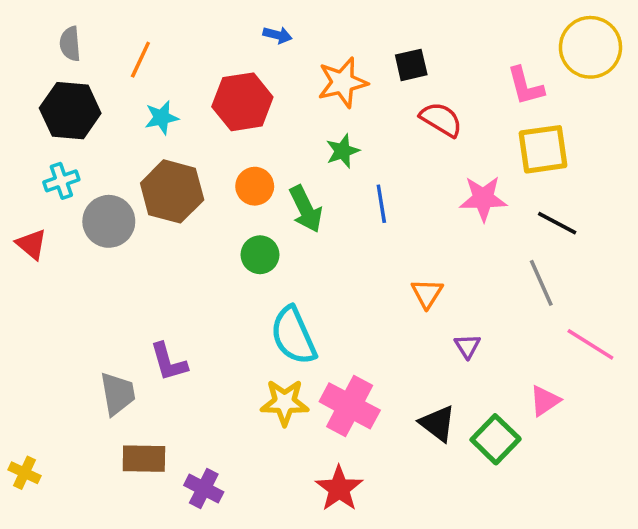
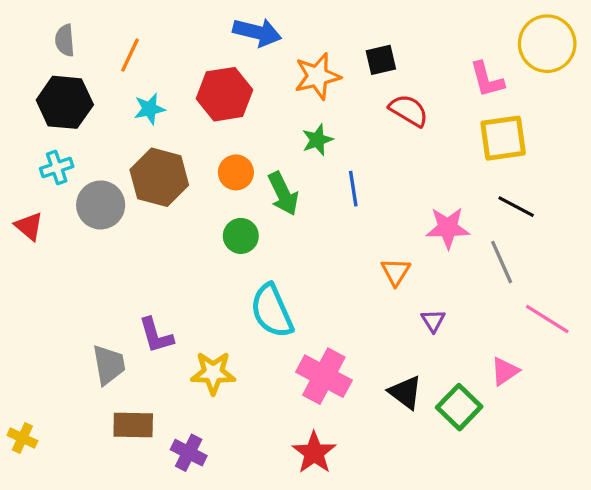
blue arrow: (278, 35) -> (257, 32), size x1.8
pink star: (483, 198) -> (448, 228), moved
yellow star: (285, 402) -> (213, 373), moved

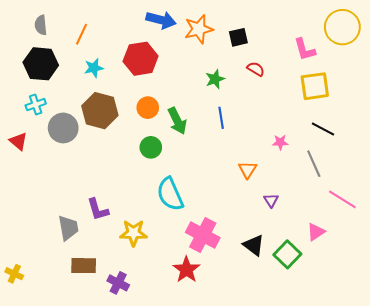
orange star: (317, 76) -> (199, 29), moved
red semicircle: (409, 110) -> (256, 69), size x0.7
green star: (317, 140) -> (215, 79), moved
pink star: (448, 228) -> (280, 142), size x0.6
red star: (314, 453) -> (186, 270), moved

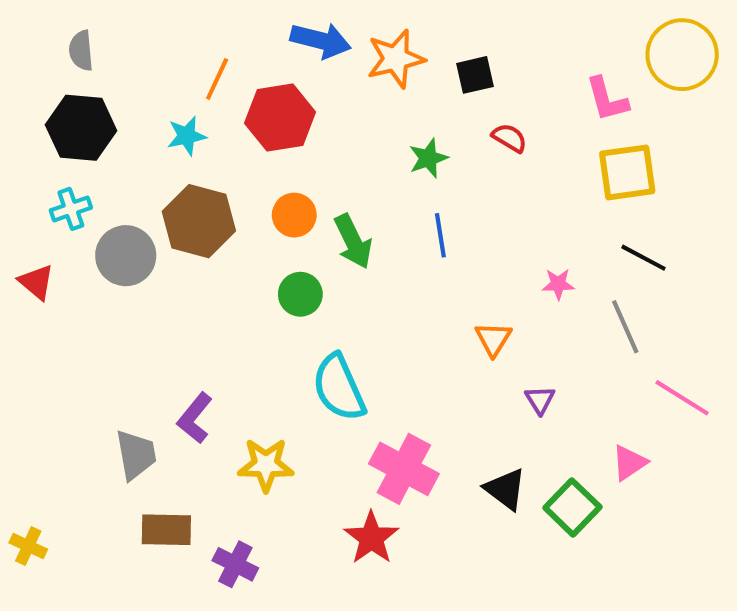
orange line: (82, 34) -> (217, 79), moved
purple L-shape: (98, 209) -> (195, 418), turned 55

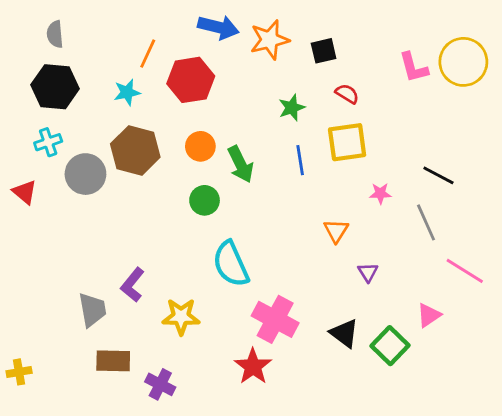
yellow circle: (682, 55) -> (463, 62), moved
yellow square: (627, 172) -> (347, 142), moved
yellow cross: (28, 546) -> (19, 372), turned -35

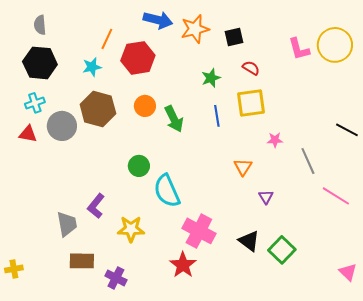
black line: (438, 175) -> (347, 130), moved
red triangle: (25, 192) -> (28, 134), moved, turned -30
green circle: (205, 200) -> (139, 166), moved
pink triangle: (429, 315) -> (348, 272), moved, turned -42

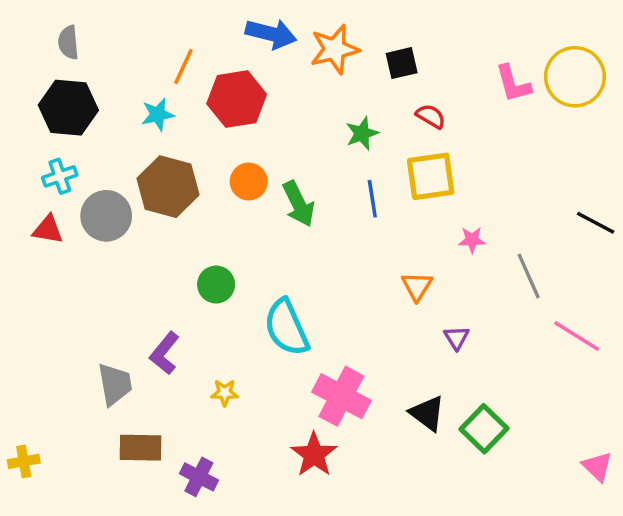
green circle: (139, 166) -> (216, 285), moved
yellow star: (131, 229) -> (225, 393), size x0.6

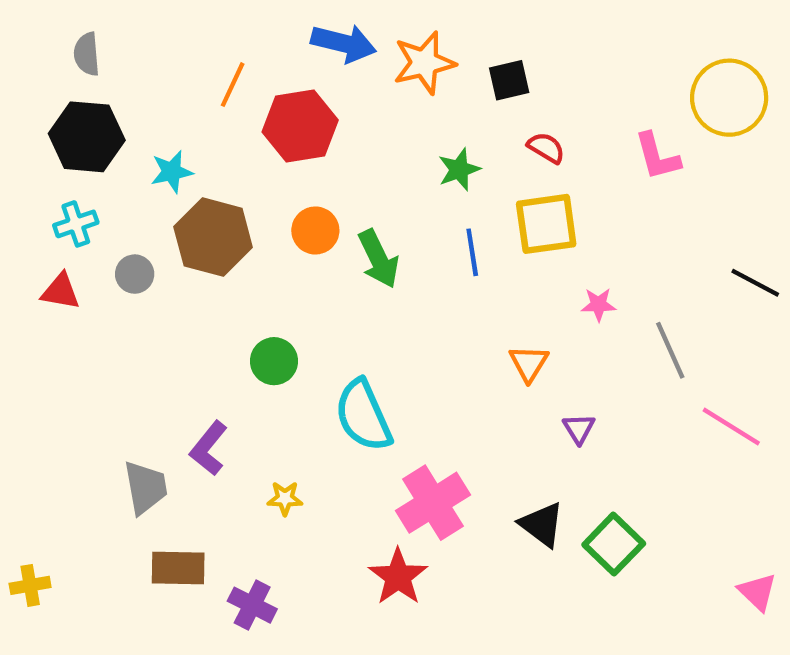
pink L-shape: (513, 84) -> (657, 156), moved
cyan star: (158, 115) -> (172, 172), moved
gray circle: (106, 216) -> (135, 274), size x0.6
pink cross: (341, 396) -> (433, 503), turned 30

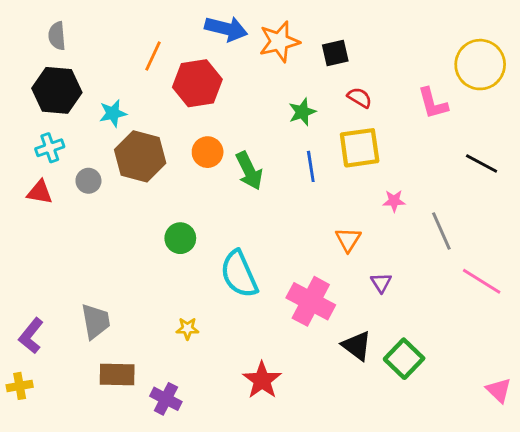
black line: (755, 283) -> (482, 164), moved
purple L-shape: (209, 448) -> (31, 336), moved
pink cross: (433, 503) -> (311, 301), moved, turned -30

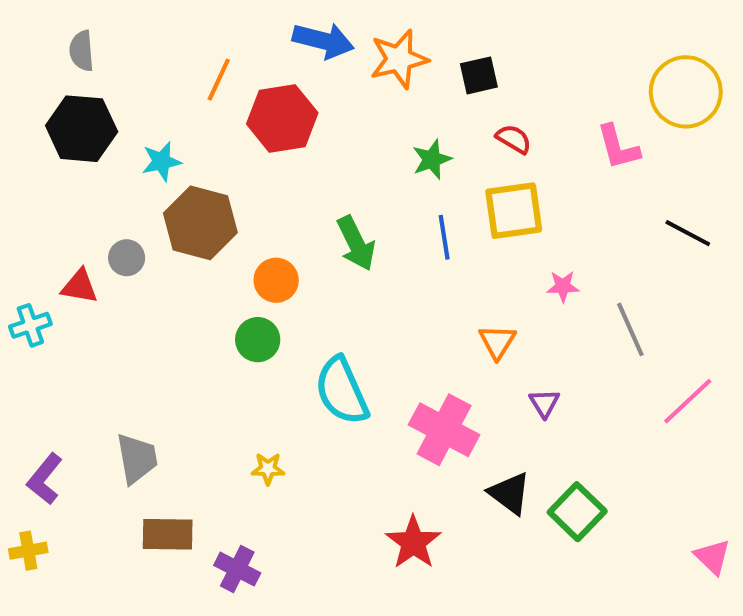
cyan cross: (50, 148) -> (30, 325), moved
orange circle: (208, 152) -> (276, 280), moved
red triangle: (40, 192) -> (80, 286), moved
pink line: (482, 281) -> (688, 401), turned -75
red star: (262, 380) -> (413, 542), moved

